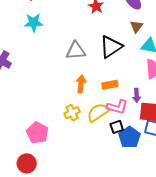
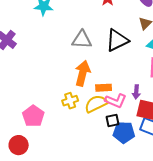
orange arrow: (81, 84) -> (83, 73), size x1.4
orange rectangle: (110, 85) -> (104, 88), moved
blue pentagon: (129, 137) -> (124, 132), turned 30

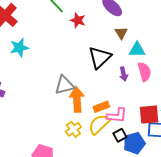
gray triangle: (82, 40) -> (65, 85), moved
purple arrow: (136, 92) -> (124, 74), moved

